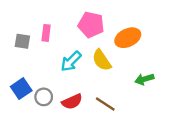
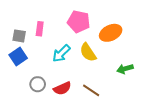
blue square: (21, 89) -> (18, 56), moved

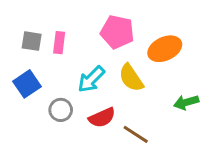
gray square: (19, 36) -> (32, 41), moved
gray circle: (38, 84) -> (61, 110), moved
red semicircle: (62, 88) -> (102, 118), moved

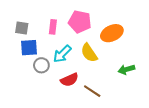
pink rectangle: (59, 43) -> (53, 27), moved
blue square: (27, 84) -> (29, 48), moved, turned 30
gray circle: (61, 110) -> (41, 65), moved

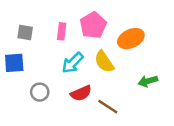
pink pentagon: (80, 22) -> (93, 25), turned 30
blue square: (29, 48) -> (14, 63), moved
gray circle: (41, 65) -> (40, 92), moved

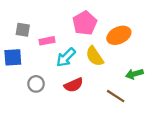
pink rectangle: (62, 31) -> (47, 41), moved, turned 72
brown line: (108, 107) -> (116, 96), moved

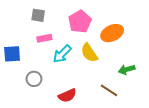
gray square: (23, 30) -> (38, 15), moved
red semicircle: (74, 85) -> (67, 96), moved

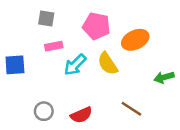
pink pentagon: (80, 22) -> (96, 26), turned -30
green arrow: (127, 70) -> (164, 77), moved
gray circle: (34, 79) -> (44, 111), moved

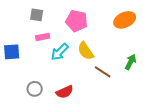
orange ellipse: (135, 40) -> (125, 20), moved
green arrow: (164, 77) -> (131, 62), turned 133
brown line: (131, 109) -> (103, 72), moved

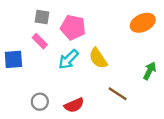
pink pentagon: (77, 21) -> (73, 27), moved
pink rectangle: (43, 37) -> (40, 41), moved, turned 56
brown line: (103, 72) -> (118, 94), moved

